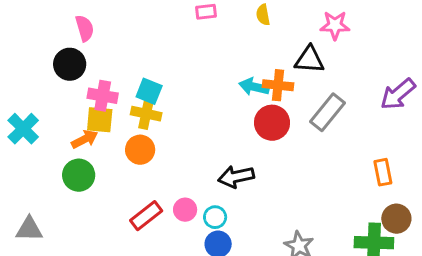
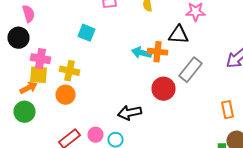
cyan square: (149, 91) -> (86, 33), moved
red circle: (272, 123) -> (164, 89), moved

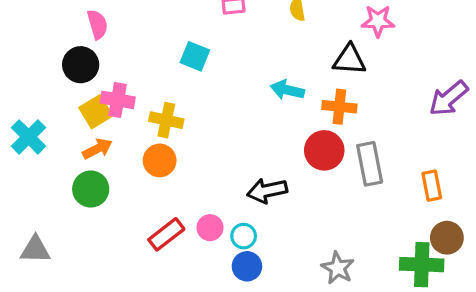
orange cross: (158, 52) -> (339, 107), moved
gray rectangle: (190, 70) -> (370, 164), moved, turned -50
yellow square: (38, 75) -> (96, 112), moved, turned -36

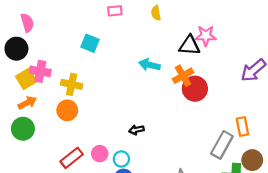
pink star: (378, 21) -> (206, 36), moved
orange cross: (339, 107) -> (183, 76), turned -36
red circle: (324, 150) -> (195, 89), moved
gray rectangle: (370, 164) -> (222, 145), moved, turned 40
black arrow: (267, 191) -> (136, 130), size x0.6

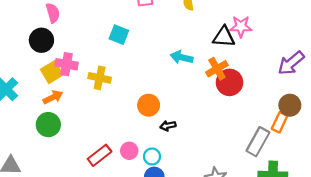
orange circle: (67, 110) -> (149, 105), moved
orange rectangle: (242, 127) -> (280, 122), turned 36
brown circle: (252, 160) -> (290, 105), moved

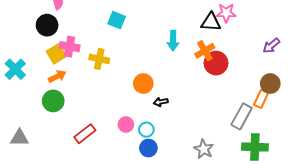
cyan arrow: (182, 57) -> (173, 41), turned -102
purple arrow: (291, 63) -> (271, 46), size x0.7
red rectangle: (100, 155) -> (85, 134), moved

